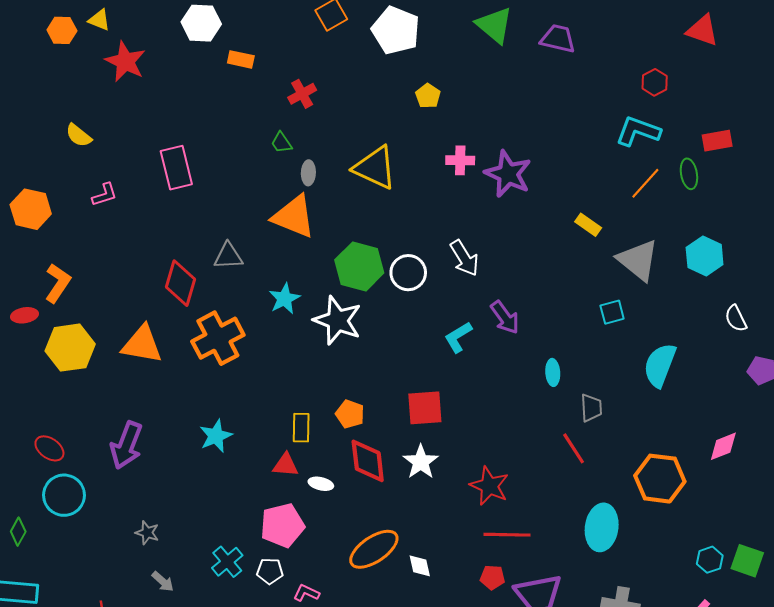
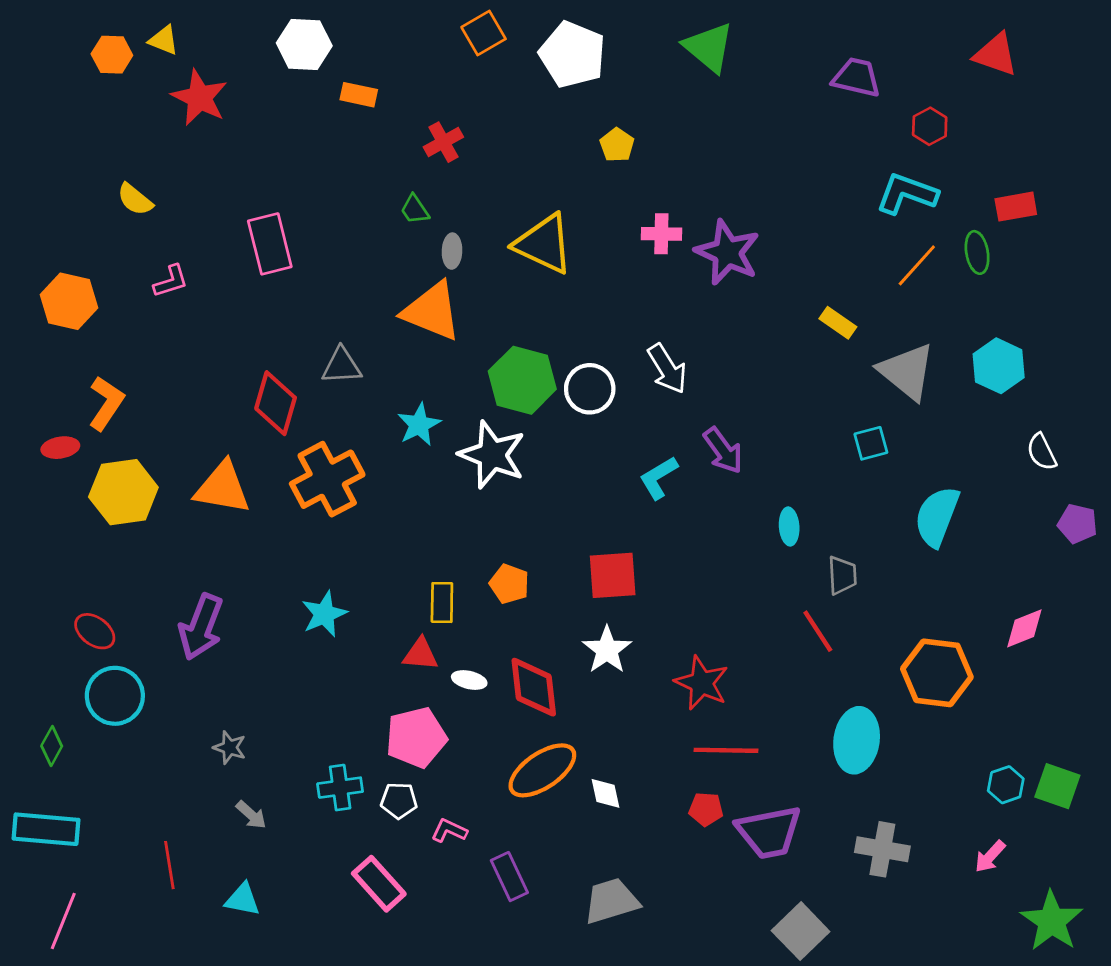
purple trapezoid: (558, 39) -> (857, 77), moved
red diamond: (368, 461) -> (534, 687), moved
cyan cross: (227, 562) -> (340, 788), turned 32

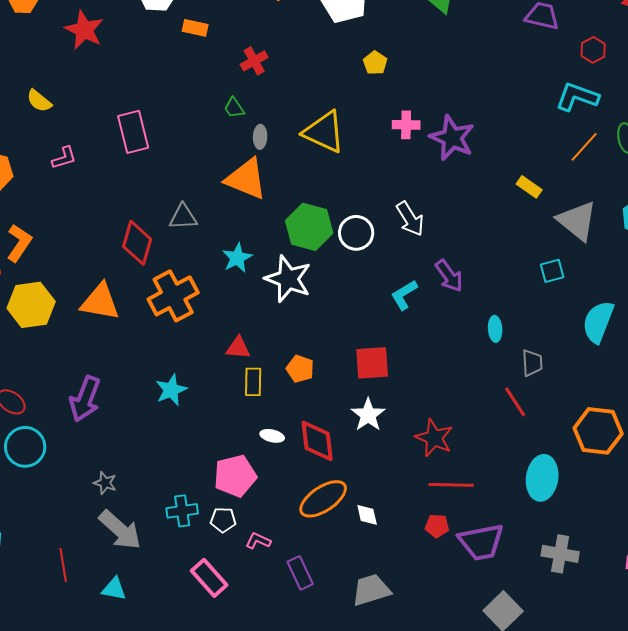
red triangle: (420, 654) -> (238, 348), moved
gray arrow: (251, 815) -> (120, 530), size x2.0

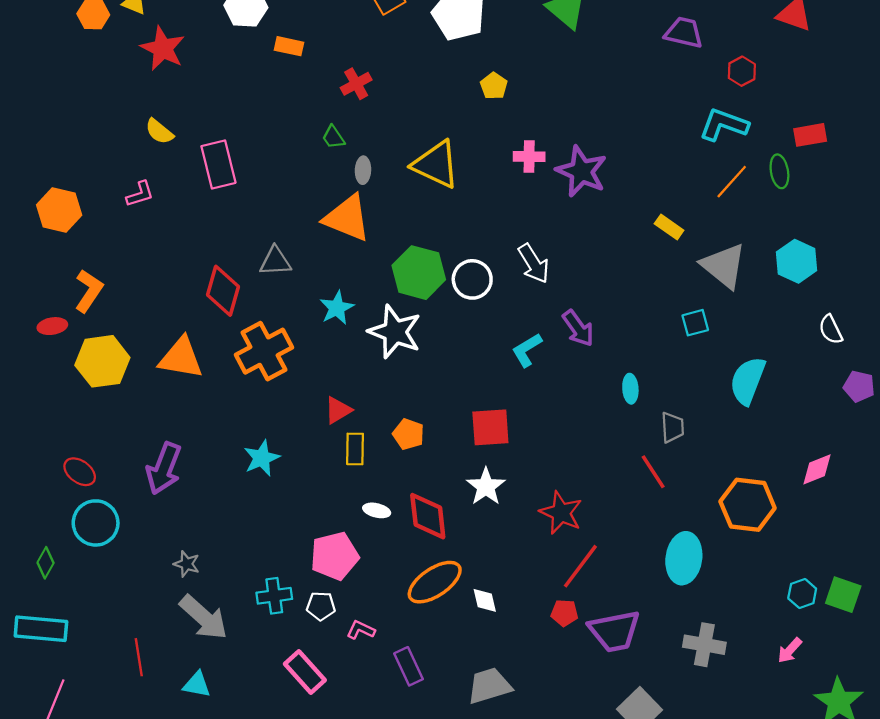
yellow semicircle: (39, 101) -> (159, 131), moved
red triangle: (238, 348) -> (338, 410), turned -36
red line: (451, 485) -> (580, 566), turned -54

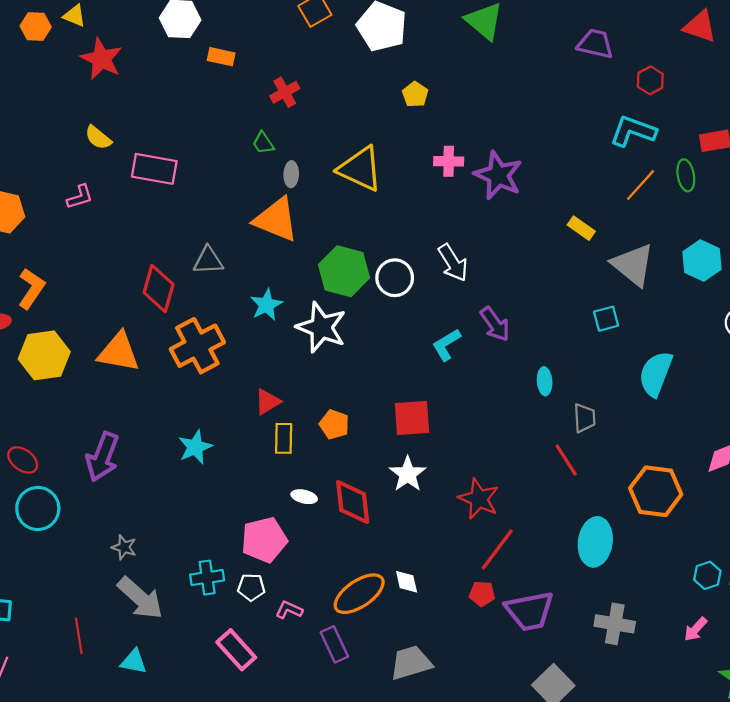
pink rectangle: (218, 164) -> (154, 169), turned -66
orange ellipse: (435, 582) -> (359, 594), moved

